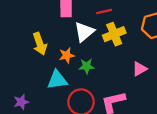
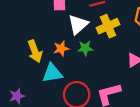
yellow arrow: (40, 44) -> (35, 51), moved
green star: (87, 66) -> (85, 48), moved

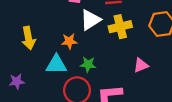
green star: (85, 48) -> (88, 64), moved
yellow arrow: (35, 51) -> (28, 38), moved

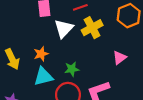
orange star: (69, 41) -> (41, 54), moved

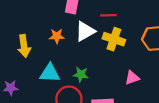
yellow cross: (92, 28) -> (114, 39), turned 30
orange star: (41, 54) -> (57, 36), moved

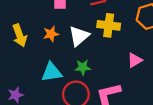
white triangle: (85, 31) -> (79, 36), moved
yellow arrow: (24, 46) -> (20, 35), moved

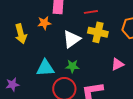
orange star: (51, 34) -> (44, 23), moved

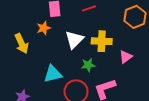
yellow cross: (98, 32) -> (102, 41), moved
green star: (72, 66) -> (88, 65), moved

